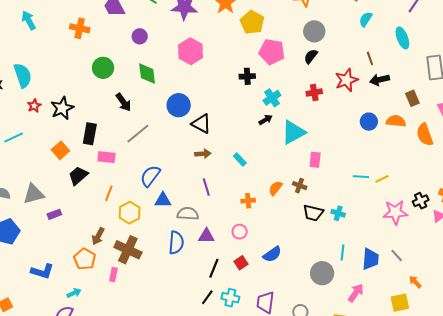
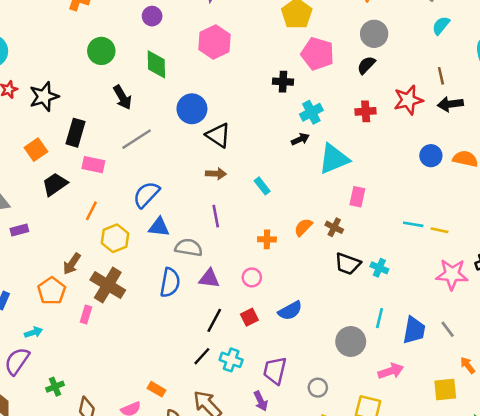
yellow line: (382, 179) -> (440, 230), turned 32
pink arrow: (356, 293) -> (391, 371), turned 30

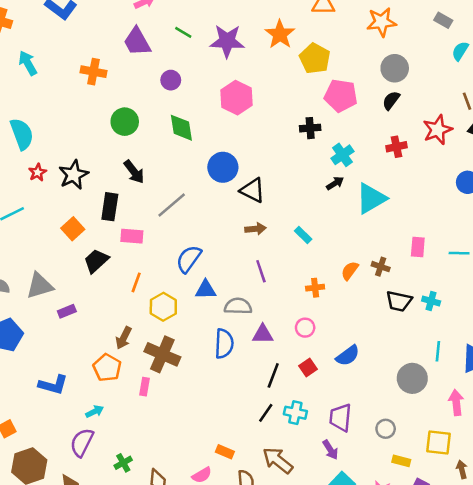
black arrow: (122, 97) -> (134, 172), moved
pink rectangle: (357, 197) -> (418, 247), moved
pink arrow: (391, 371) -> (456, 403), turned -70

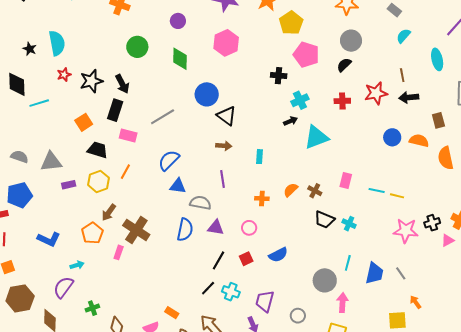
black arrow: (134, 172) -> (122, 84), moved
cyan rectangle: (303, 235) -> (260, 157), turned 40
black trapezoid: (96, 261) -> (98, 150), turned 50
yellow hexagon: (163, 307) -> (99, 181), moved
pink arrow: (456, 403) -> (342, 303), moved

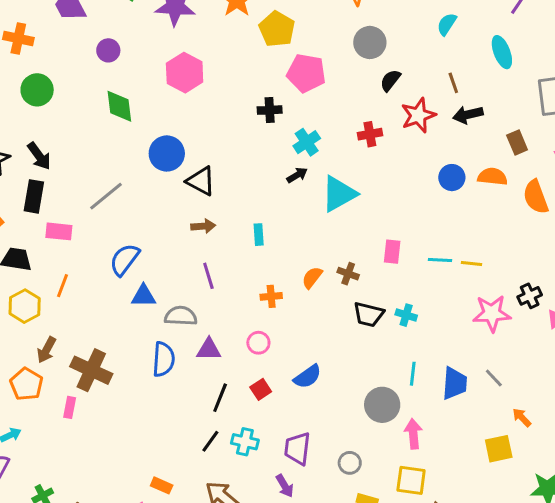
green circle: (137, 47) -> (37, 90), moved
black semicircle: (344, 65) -> (390, 80), moved

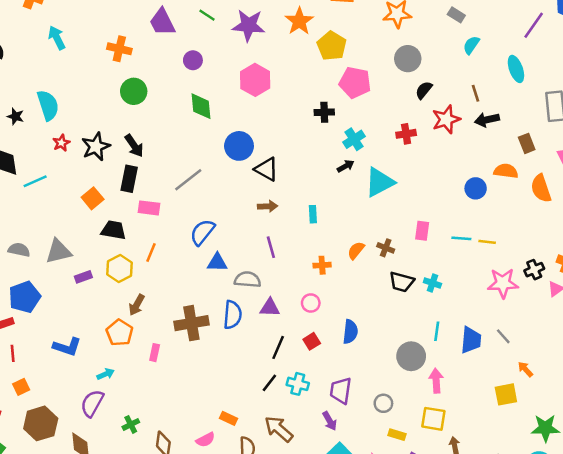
blue circle: (452, 178) -> (476, 188), moved
brown cross: (91, 370) -> (191, 323), moved, turned -36
blue semicircle: (308, 377) -> (350, 332), turned -50

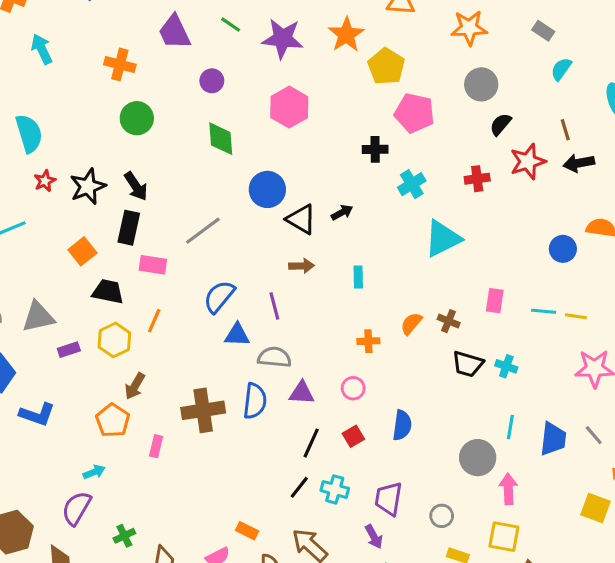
black arrow: (346, 166) -> (342, 212), moved
purple line: (271, 247) -> (274, 306), moved
blue L-shape: (67, 347) -> (37, 414), moved
yellow square: (506, 394) -> (595, 508), turned 30

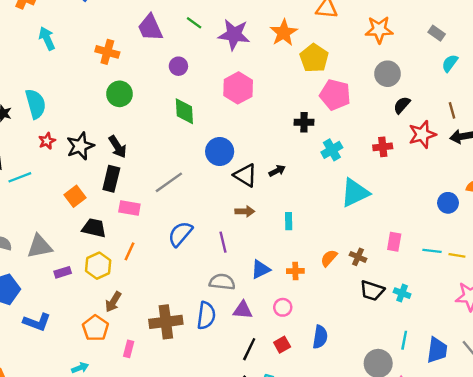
blue triangle: (237, 335) -> (261, 269), moved, turned -30

